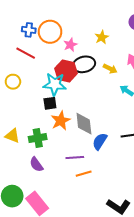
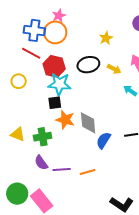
blue cross: (29, 30) -> (34, 30), size x1.5
pink star: (70, 45) -> (59, 16), moved
red hexagon: (66, 71) -> (54, 66), moved
orange star: (61, 121) -> (65, 120), turned -30
purple line: (75, 158) -> (62, 170), moved

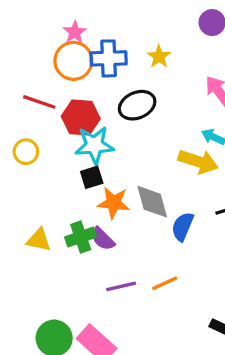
blue cross: (34, 30) -> (109, 58), moved
yellow arrow: (114, 69) -> (198, 161), moved, size x1.6
purple semicircle: (41, 163) -> (103, 239), moved

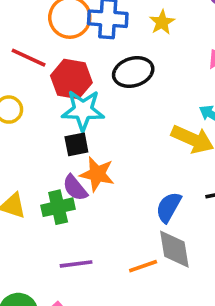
gray diamond: (152, 202) -> (174, 249), moved
purple semicircle: (103, 239) -> (75, 188), moved
purple line: (121, 286) -> (76, 264), moved

